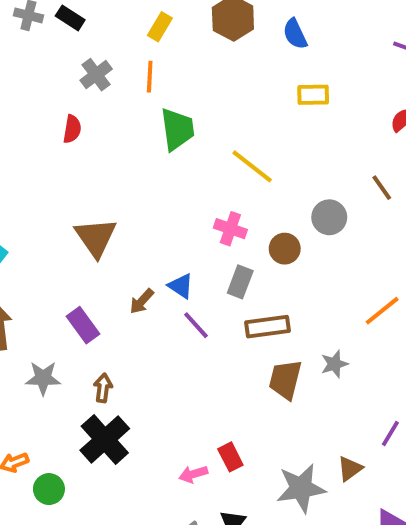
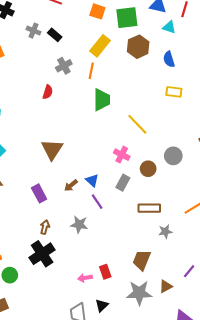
yellow rectangle: (160, 27) -> (100, 46), size x1.5
brown rectangle: (268, 327) -> (149, 208), moved
gray star: (43, 378) -> (79, 225), moved
brown trapezoid: (285, 380) -> (142, 260), moved

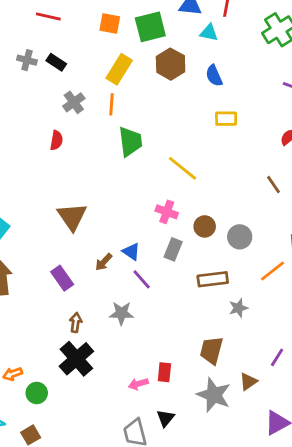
gray circle: (173, 156) -> (240, 237), moved
red rectangle: (105, 272) -> (164, 372), turned 32
gray star: (139, 293) -> (214, 395), turned 30

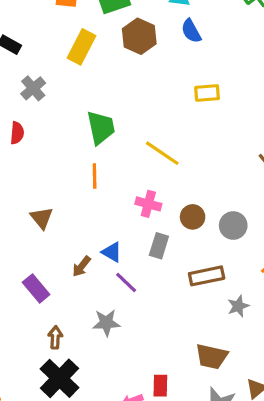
blue semicircle: (214, 76) -> (191, 31), moved
orange line: (111, 104) -> (95, 176), moved
brown triangle: (72, 217) -> (42, 218), size x0.7
brown trapezoid: (211, 350) -> (212, 357), turned -88

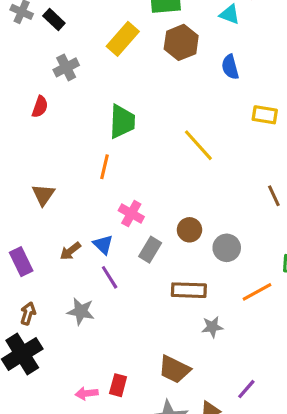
blue semicircle: (191, 31) -> (230, 67), moved
yellow rectangle: (207, 93) -> (265, 115), moved
yellow line: (162, 153) -> (198, 145), moved
pink cross: (148, 204) -> (131, 214), moved

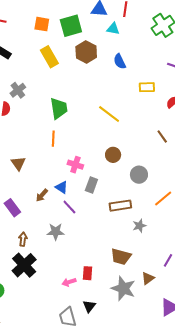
yellow rectangle: (123, 39) -> (49, 57), turned -60
gray cross: (66, 67) -> (18, 90), moved
brown circle: (189, 230) -> (113, 155), moved

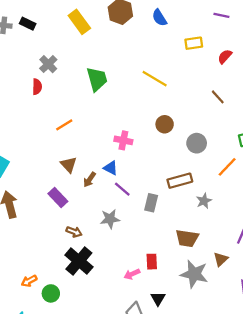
orange line: (53, 139) -> (64, 125), moved, turned 63
brown triangle: (18, 163) -> (69, 165), moved
gray rectangle: (91, 185) -> (151, 203), moved
brown arrow: (23, 239) -> (74, 232), turned 112

